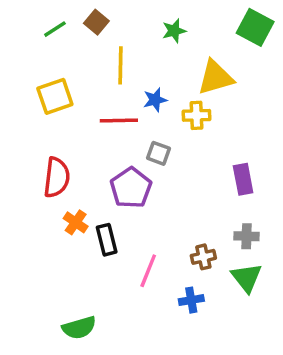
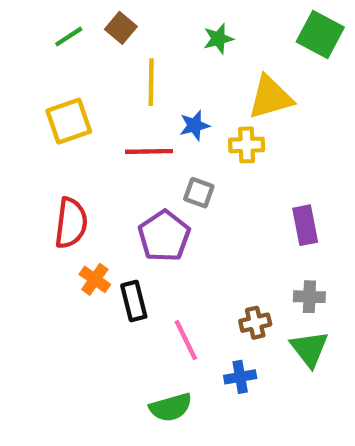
pink line: (148, 271) -> (186, 340), turned -48
green semicircle: (79, 328) -> (171, 407), moved

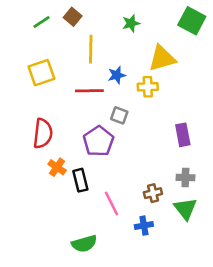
green semicircle: (171, 407) -> (84, 244), moved

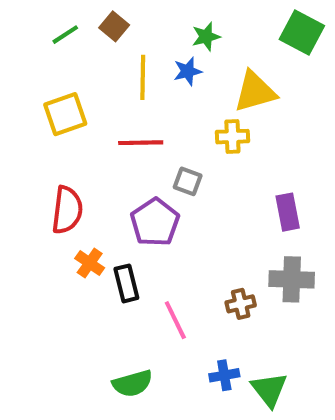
blue star: (117, 75) -> (188, 71), moved
gray cross: (185, 178) -> (292, 279), size x1.5
green triangle: (185, 209) -> (269, 390), moved
blue cross: (144, 226) -> (224, 375), moved

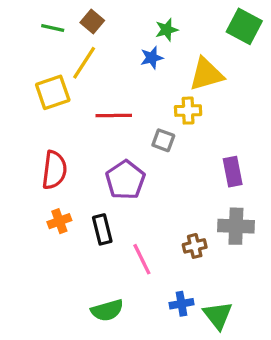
green line: (65, 35) -> (53, 28), turned 45
yellow line: (143, 77) -> (84, 63), moved, turned 32
gray square: (188, 181) -> (163, 140), moved
orange cross: (90, 263) -> (59, 221), moved, turned 35

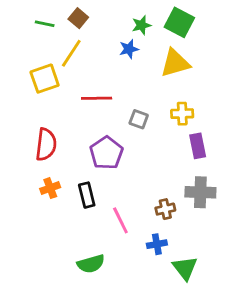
green square: (244, 26) -> (179, 22), moved
yellow cross: (188, 111) -> (182, 114), moved
blue cross: (181, 304) -> (157, 244), moved

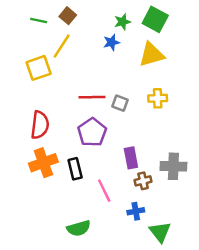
red line: (97, 98) -> (92, 97), moved
purple rectangle: (198, 146) -> (131, 158), moved
orange cross: (50, 188) -> (43, 163), size x1.6

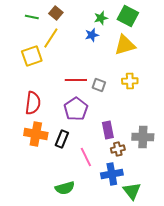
orange cross: (43, 163) -> (36, 134), turned 30
black rectangle: (75, 169) -> (62, 139), turned 36
blue cross: (136, 211) -> (112, 174), size x1.5

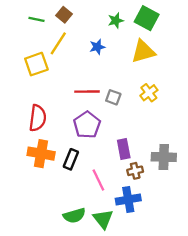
blue star: (92, 35) -> (97, 47), moved
yellow cross: (130, 81) -> (149, 93), turned -35
green triangle: (132, 191) -> (103, 219), moved

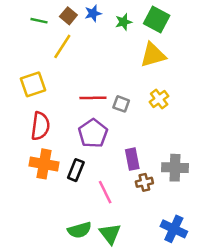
blue star: (97, 47) -> (93, 13), moved
yellow square: (36, 64) -> (33, 84), moved
blue cross: (128, 199) -> (174, 229), moved, turned 35

